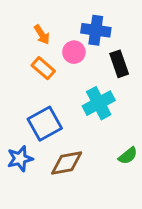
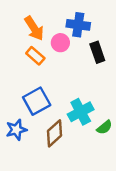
orange arrow: (42, 35) -> (34, 28), size x1.5
cyan cross: (99, 103) -> (81, 112), moved
brown diamond: (67, 163) -> (54, 133), turned -32

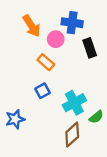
orange rectangle: (35, 56) -> (46, 62), moved
blue square: (37, 101) -> (43, 91), moved, size x0.6
brown diamond: (54, 133) -> (72, 135), moved

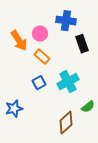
orange arrow: (32, 26) -> (19, 41), moved
pink circle: (56, 39) -> (40, 34), moved
cyan cross: (74, 103) -> (68, 82), moved

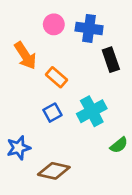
pink circle: (40, 34) -> (54, 24), moved
brown diamond: (66, 123) -> (54, 171), moved, turned 55

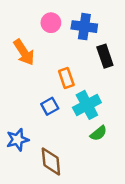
orange rectangle: (57, 77) -> (66, 78), moved, turned 30
green semicircle: (119, 145) -> (98, 133), moved
brown diamond: (54, 171) -> (51, 162), turned 72

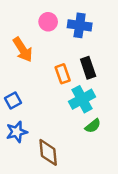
black rectangle: (105, 56) -> (88, 68), moved
blue square: (50, 106) -> (13, 100), moved

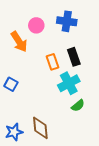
pink circle: (48, 22) -> (36, 25), moved
blue square: (13, 100) -> (11, 84), turned -32
blue star: (17, 132) -> (14, 132), moved

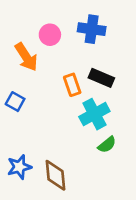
black rectangle: (74, 57) -> (101, 78), turned -48
blue square: (11, 84) -> (15, 102), moved
blue star: (14, 132) -> (19, 167), moved

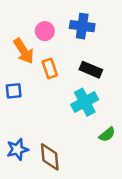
orange rectangle: (72, 85) -> (50, 68), moved
blue square: (15, 102) -> (14, 91), turned -35
green semicircle: (107, 145) -> (107, 134), moved

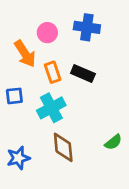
black rectangle: (91, 70) -> (83, 74), moved
cyan cross: (85, 102) -> (51, 108), moved
brown diamond: (50, 157) -> (63, 147), moved

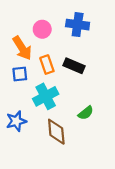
blue square: (14, 96) -> (20, 74), moved
green semicircle: (113, 142) -> (86, 113), moved
blue star: (18, 158) -> (16, 121), moved

